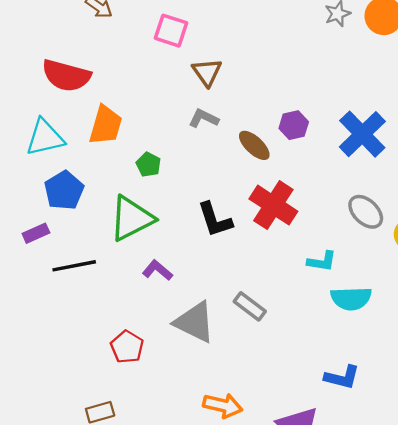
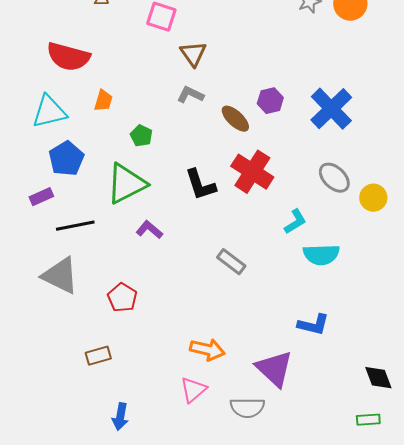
orange trapezoid: (106, 125) -> (103, 101), size x0.6
cyan L-shape: (322, 261) -> (295, 222), turned -40
gray triangle: (195, 322) -> (60, 276), moved

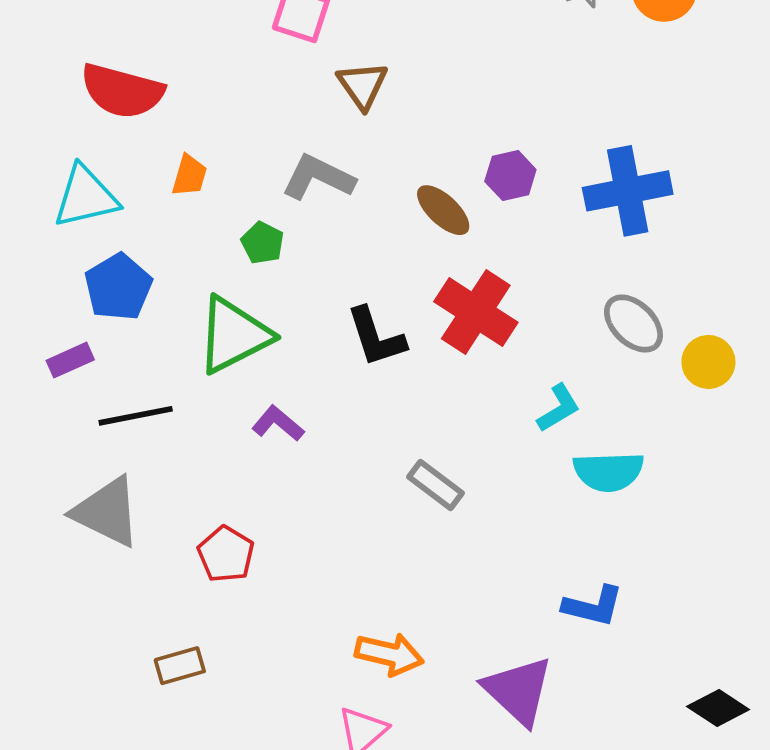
gray L-shape: (190, 95) -> (318, 177), moved, size x1.4
blue cross: (331, 109) -> (628, 191), turned 33
black diamond: (378, 378) -> (718, 708), turned -36

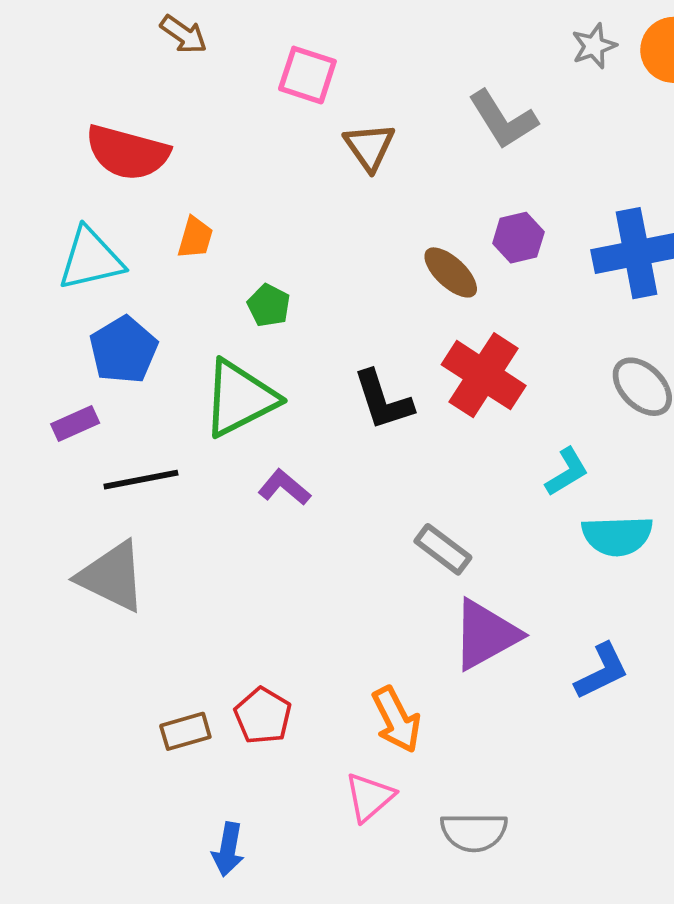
gray L-shape: (318, 177) -> (503, 120), moved, turned -148
red pentagon: (226, 554) -> (263, 716), moved
blue L-shape: (593, 606) -> (602, 671), turned -40
orange arrow: (389, 654) -> (396, 720), turned 50
purple triangle: (518, 691) -> (486, 634), moved, turned 48

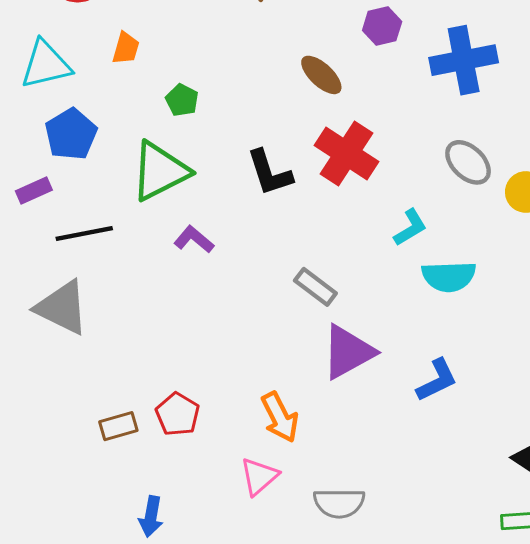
purple hexagon: (518, 238) -> (382, 26), moved

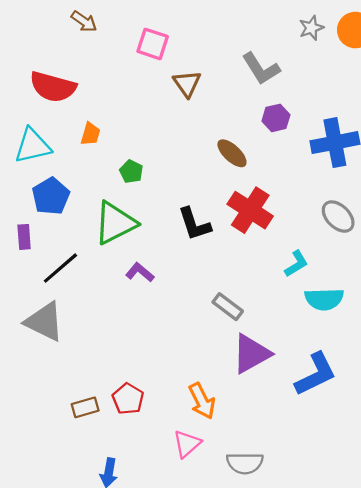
purple rectangle: (34, 191) -> (24, 237), turned -70
black line: (84, 233) -> (60, 268), turned -30
blue L-shape: (437, 380) -> (316, 374), size x1.4

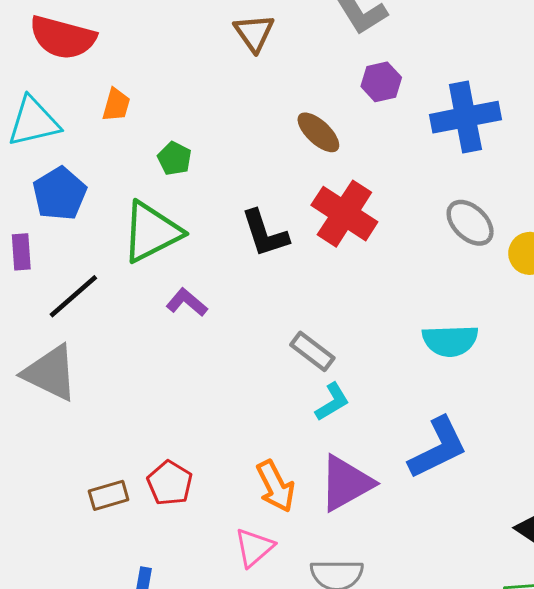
cyan L-shape: (296, 264) -> (332, 402), moved
purple triangle: (251, 354) -> (346, 483), moved

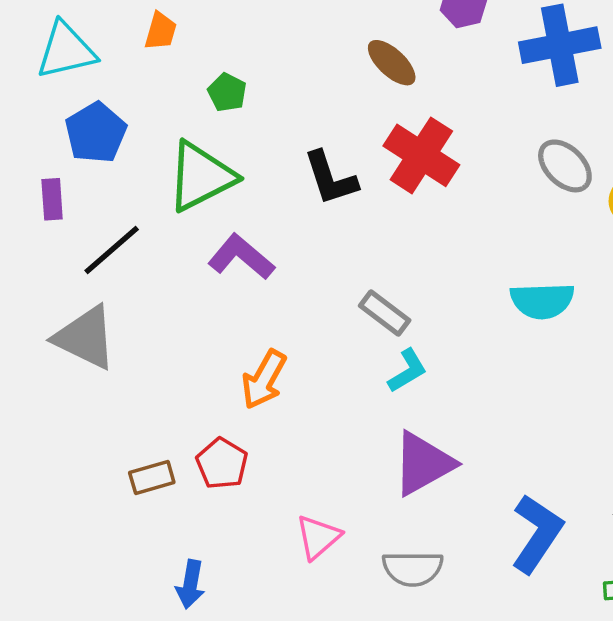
purple L-shape: (187, 302) -> (241, 257), size x1.4
blue L-shape: (438, 448) -> (537, 534), moved, turned -30
orange arrow: (276, 486) -> (264, 379), moved, turned 56

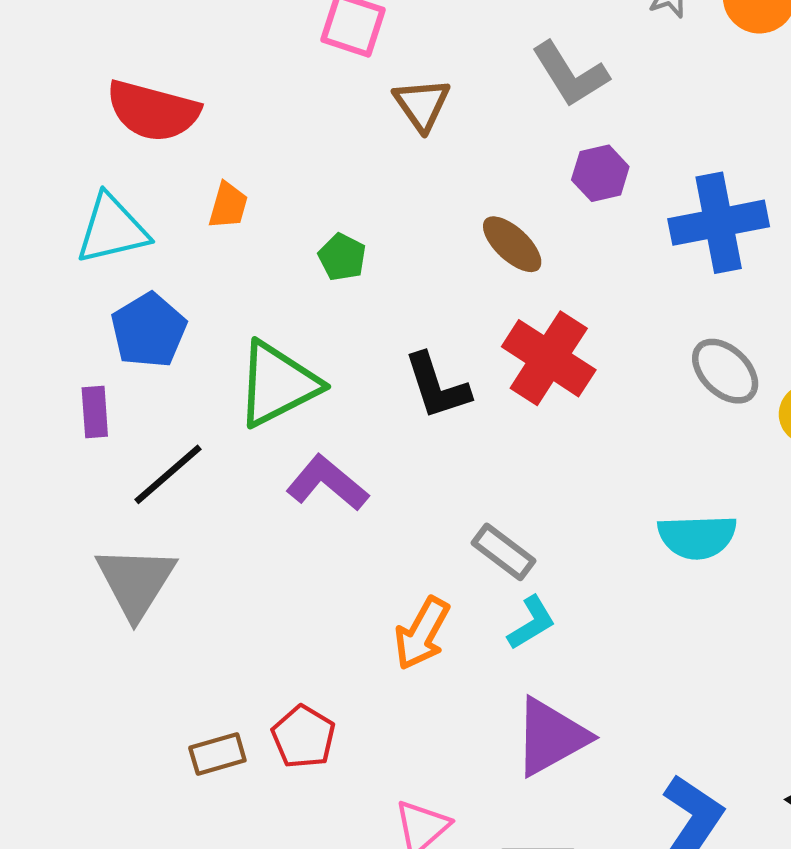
green pentagon: (227, 92) -> (342, 257), moved
gray triangle: (85, 337) -> (136, 582), turned 36
orange arrow: (264, 379) -> (422, 634), moved

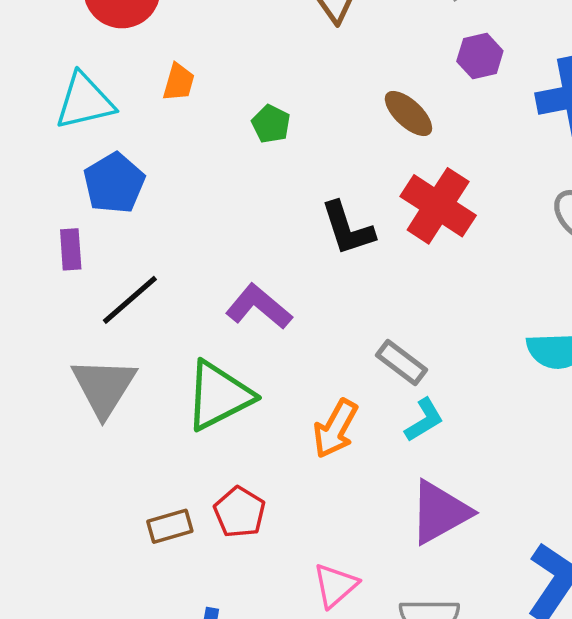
green triangle: (278, 384) -> (219, 396), moved

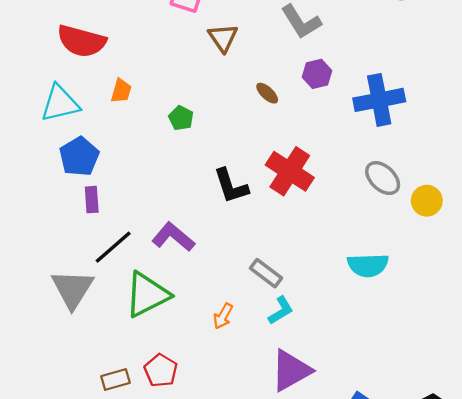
brown ellipse: (408, 113) -> (267, 93), moved, size x0.7
purple rectangle: (71, 249) -> (92, 200), moved
black line: (130, 300) -> (113, 247), moved
orange arrow: (335, 429) -> (223, 316), size x0.7

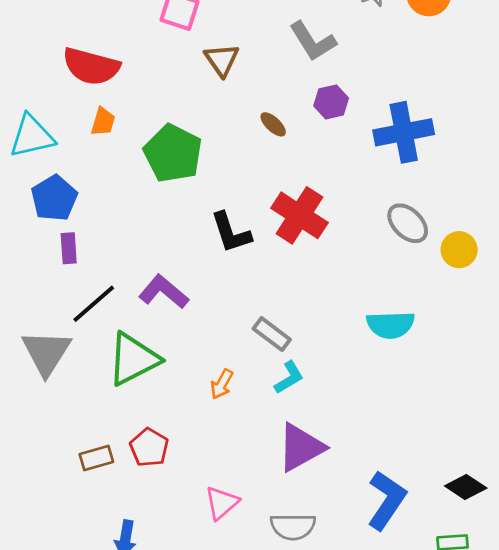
red semicircle: (82, 41) -> (91, 66), moved
green pentagon: (181, 118) -> (173, 153), size x2.0

